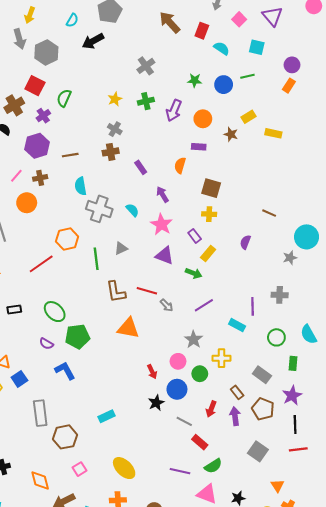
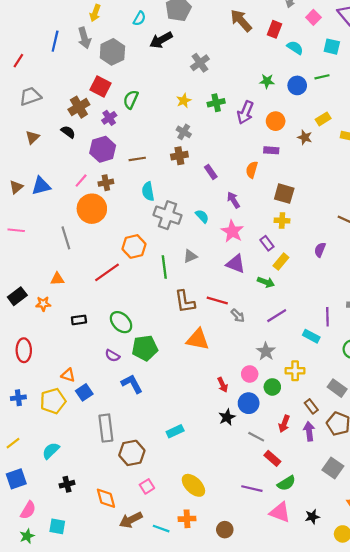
gray cross: (146, 66) -> (200, 63), moved
orange circle: (27, 203) -> (92, 209), size x1.4

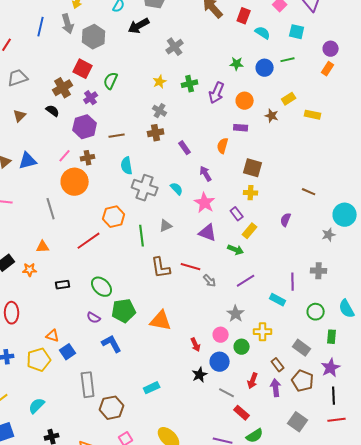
orange triangle: (198, 339) -> (161, 321), moved

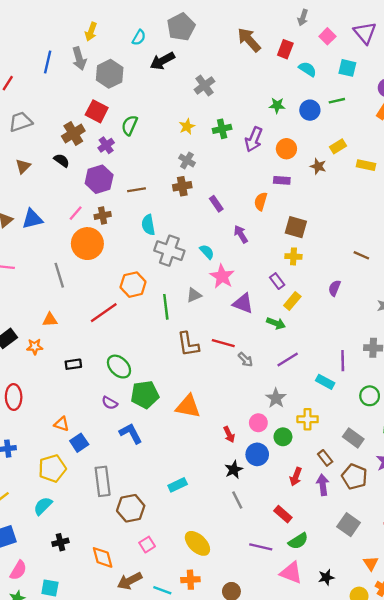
pink star: (205, 203) -> (222, 276), moved
yellow pentagon: (39, 360) -> (52, 468), moved
gray line: (227, 393) -> (237, 500), moved, turned 35

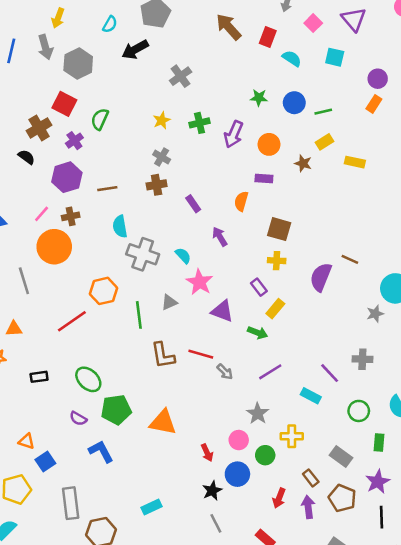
green line: (337, 101) -> (323, 112), moved
purple semicircle: (334, 288) -> (321, 277), moved, size x1.6
purple line: (343, 361) -> (330, 373), turned -42

